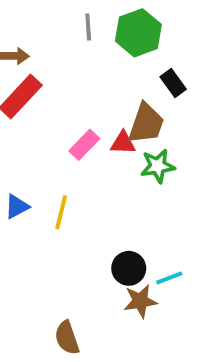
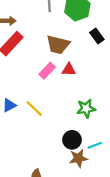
brown trapezoid: (146, 124) -> (58, 45), moved, turned 85
green star: (158, 166) -> (86, 108), moved
yellow line: (61, 212) -> (34, 108), turned -60

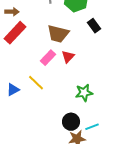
red triangle: (69, 70) -> (68, 57), turned -48
yellow line: (34, 108) -> (36, 83), moved

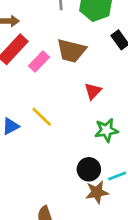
red triangle: (68, 57) -> (93, 91), moved
pink rectangle: (48, 58) -> (39, 61), moved

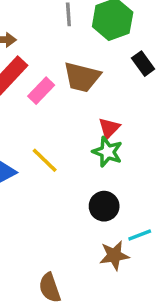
green star: (106, 130) -> (107, 152), moved, turned 30
black circle: (89, 169) -> (104, 206), moved

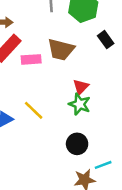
pink rectangle: (41, 91) -> (31, 59), turned 42

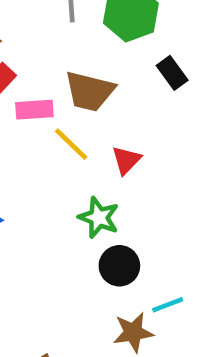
green star: (80, 104) -> (99, 218), moved
yellow line: (34, 110) -> (71, 144), moved

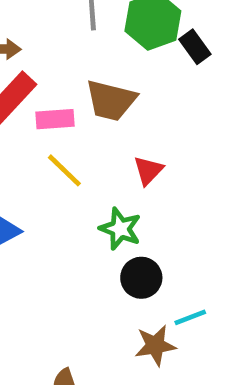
black rectangle: (172, 73) -> (195, 47), moved
yellow line: (71, 144) -> (64, 170), moved

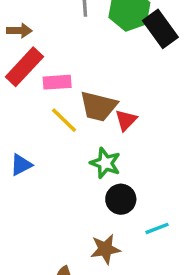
black rectangle: (195, 47) -> (160, 29), size x1.5
brown trapezoid: (111, 100) -> (98, 106), moved
brown star: (155, 345) -> (105, 249), moved

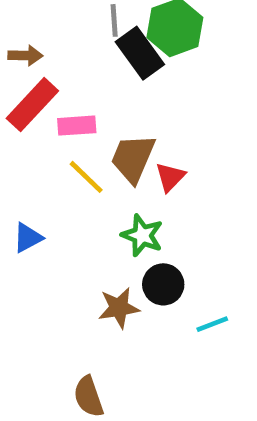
black rectangle: (160, 29) -> (140, 53), moved
brown trapezoid: (98, 106) -> (133, 158), turned 99
brown star: (105, 249) -> (119, 308), moved

